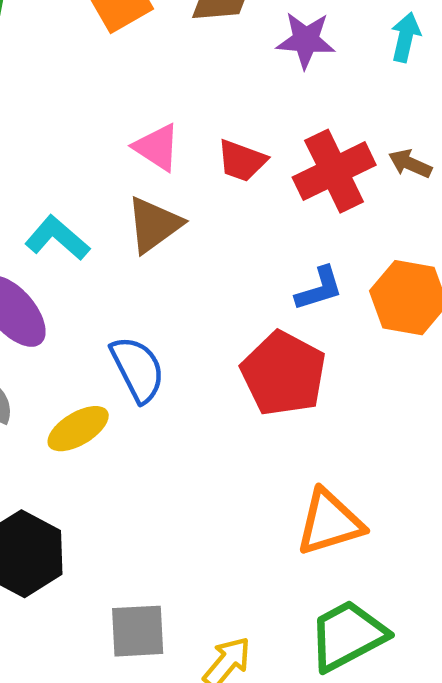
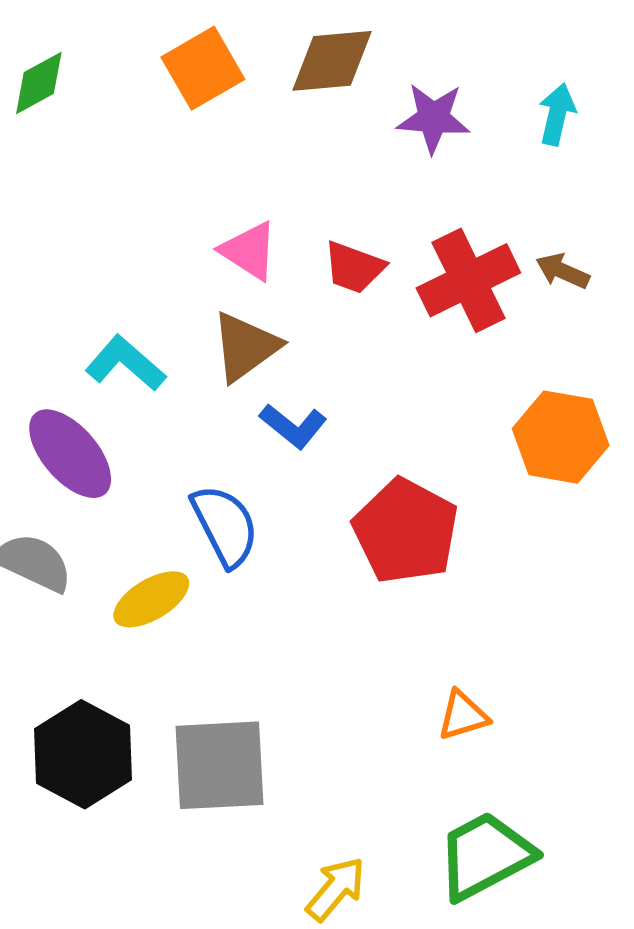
blue L-shape: (319, 289) -> (293, 426), moved, turned 56
orange triangle: (330, 522) -> (463, 716), size x0.6
gray square: (138, 631) -> (220, 765), moved, size x1.4

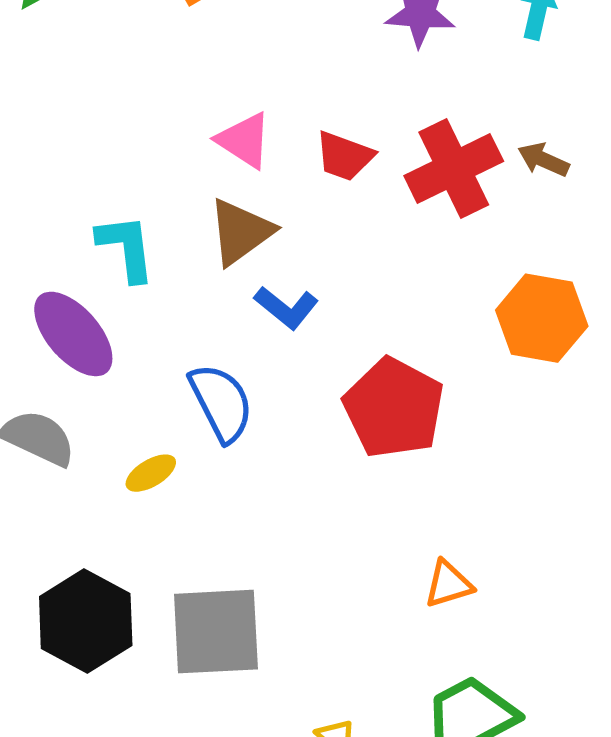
cyan L-shape: (125, 363) -> (126, 248), turned 42
yellow ellipse: (151, 599) -> (151, 473), size x0.7

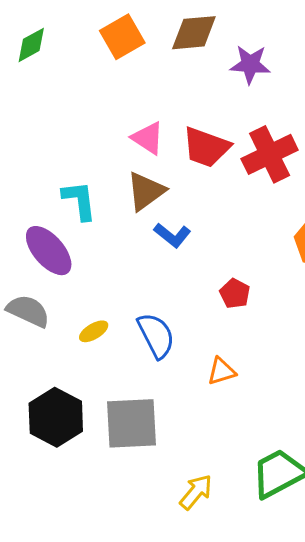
red trapezoid: (344, 156) -> (206, 147), size x1.4
blue semicircle: (221, 403) -> (156, 335), moved
red pentagon: (394, 408) -> (235, 293), size x0.5
orange triangle: (448, 584) -> (221, 371), moved

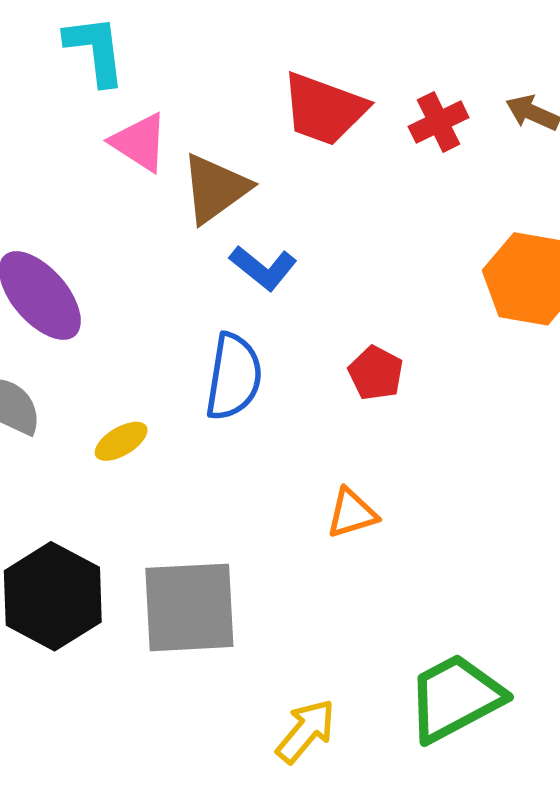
pink triangle: (148, 138) -> (140, 142), moved
red cross: (270, 154) -> (439, 122), size x0.6
cyan L-shape: (79, 200) -> (95, 50), moved
blue semicircle: (156, 335) -> (234, 377), moved, turned 36

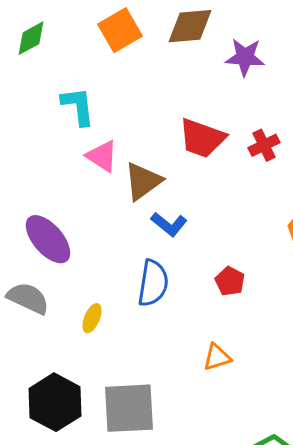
yellow ellipse: (121, 441) -> (92, 318), turned -36

